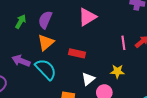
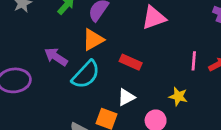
cyan semicircle: (46, 69) -> (86, 75), turned 75
white triangle: (88, 79) -> (126, 97), moved

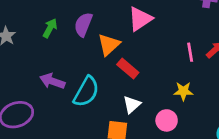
orange triangle: (93, 40) -> (109, 45), moved
red rectangle: (131, 62) -> (128, 69), turned 30

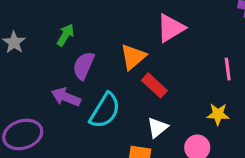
purple semicircle: (83, 24) -> (84, 66), moved

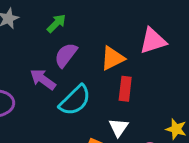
red rectangle: (154, 85) -> (125, 89), turned 40
white triangle: (157, 128) -> (119, 127), turned -30

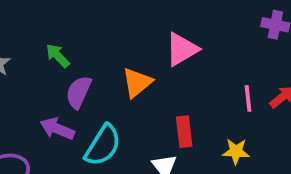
green arrow: (56, 23) -> (58, 56), turned -75
red rectangle: (125, 89) -> (184, 132), moved

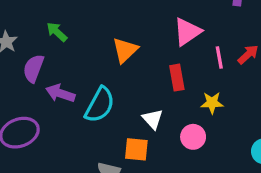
pink triangle: (182, 49) -> (187, 32), moved
purple semicircle: (79, 92) -> (33, 68), moved
red rectangle: (184, 132) -> (177, 78), moved

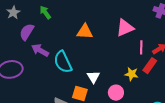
orange triangle: (125, 50) -> (85, 32), turned 36
red rectangle: (177, 78) -> (150, 66), moved, turned 35
cyan semicircle: (100, 105) -> (63, 62), turned 115

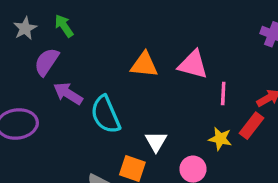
green arrow: (45, 12) -> (64, 26), moved
pink triangle: (125, 28) -> (193, 65), moved, turned 36
pink line: (141, 47) -> (223, 93), moved

